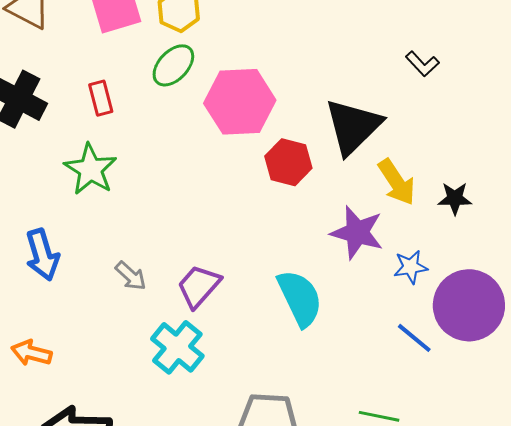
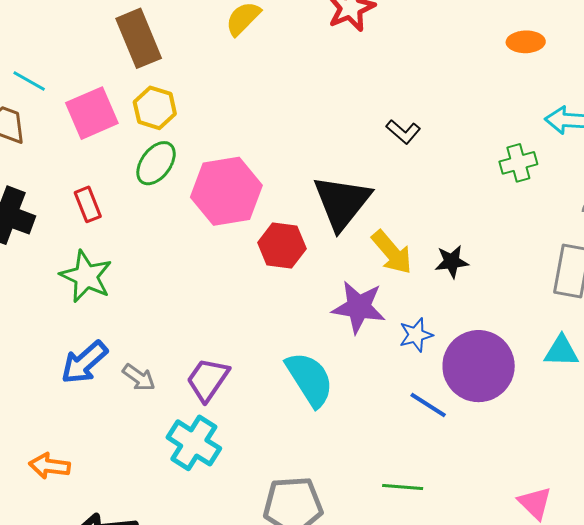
blue arrow: (42, 255) -> (84, 362), moved, turned 72

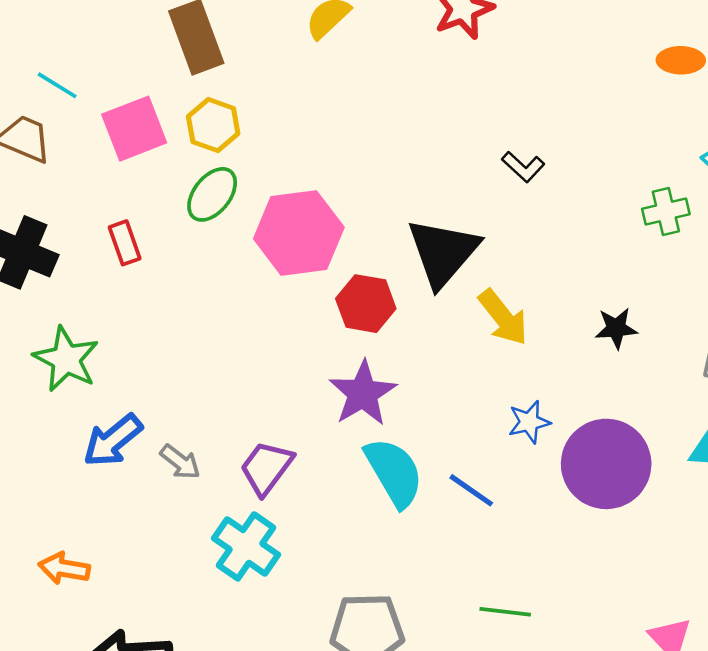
black star: (452, 262) -> (616, 328), moved
green star: (86, 276) -> (66, 359), moved
purple star: (359, 307) -> (363, 393), moved, turned 30
blue line: (428, 405) -> (471, 490), moved

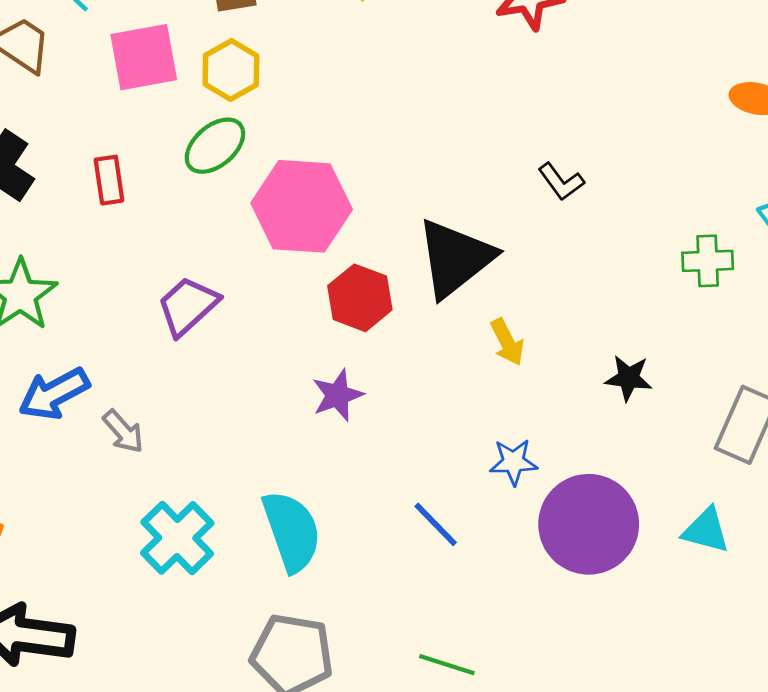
yellow arrow: (503, 317) -> (507, 342), size x0.7
purple star: (363, 393) -> (338, 395), size x0.7
purple trapezoid: (266, 468) -> (188, 306), moved
cyan semicircle: (394, 472) -> (292, 531), moved

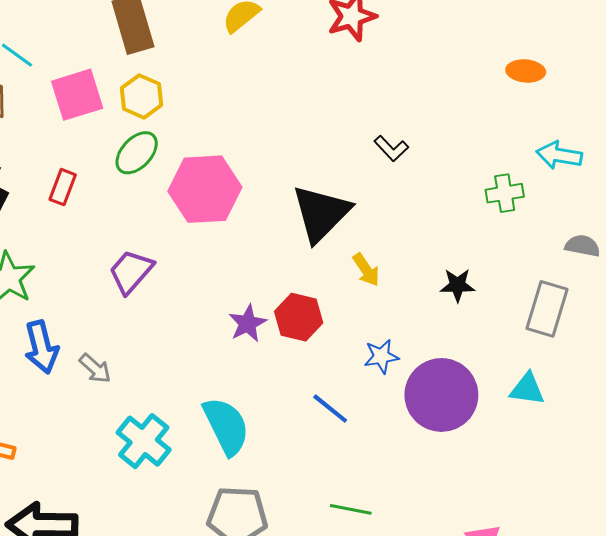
red rectangle: (109, 180) -> (63, 187), turned 36
red hexagon: (360, 298) -> (299, 317), moved
blue arrow: (54, 394) -> (41, 347), turned -69

